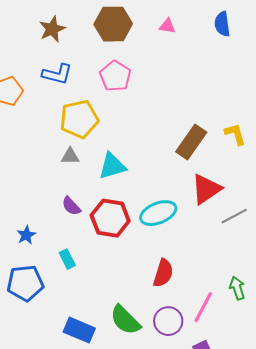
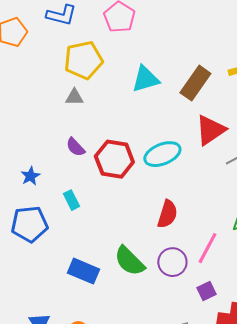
cyan triangle: (112, 166) -> (145, 79), moved

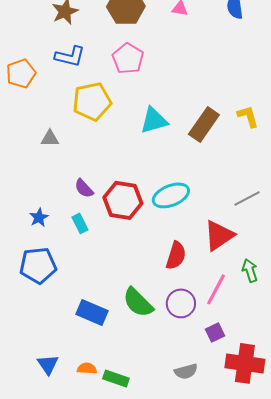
gray triangle: (74, 97) -> (50, 138), moved
red triangle: (210, 130) -> (219, 235), moved
cyan rectangle: (71, 200) -> (80, 223), moved

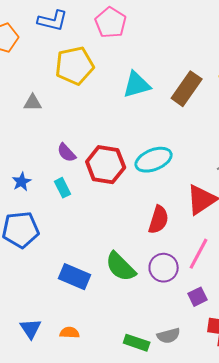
green rectangle: (116, 378) -> (137, 343), moved

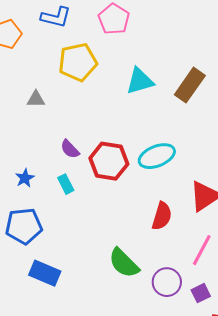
purple circle: (164, 268) -> (167, 282), moved
blue rectangle: (75, 277) -> (45, 273), moved

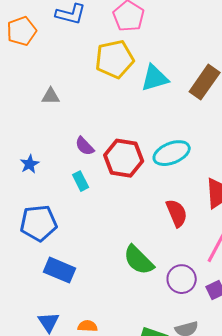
yellow pentagon: (78, 62) -> (115, 59), moved
blue star: (25, 178) -> (30, 164), moved
red semicircle: (162, 216) -> (177, 213), turned -40

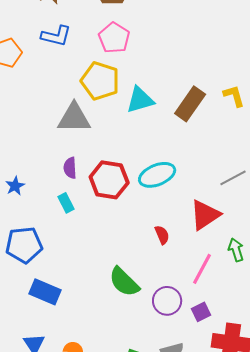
yellow pentagon: (115, 59) -> (100, 81), turned 30
gray triangle: (51, 96) -> (74, 118), moved, size x1.8
purple semicircle: (85, 146) -> (70, 168), turned 40
red semicircle: (177, 213) -> (162, 235), size x0.7

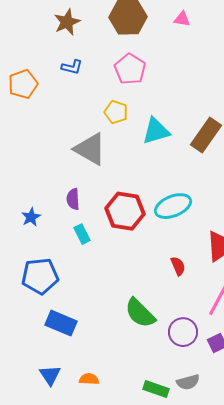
blue L-shape: (56, 36) -> (72, 67), size x0.7
yellow pentagon: (100, 81) -> (116, 112), size x0.6
gray triangle: (74, 118) -> (90, 149), turned 30
purple semicircle: (70, 168) -> (73, 199), moved

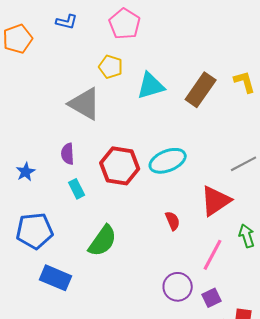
green semicircle: (140, 313) -> (103, 241), moved, turned -100

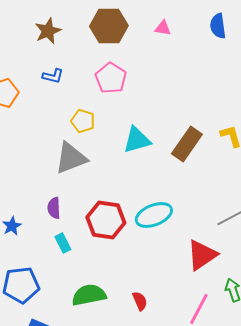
yellow pentagon: (111, 67) -> (83, 121), moved
gray triangle: (85, 104) -> (71, 158), turned -51
red semicircle: (173, 221) -> (140, 301), moved
green semicircle: (103, 241) -> (89, 295), turned -136

